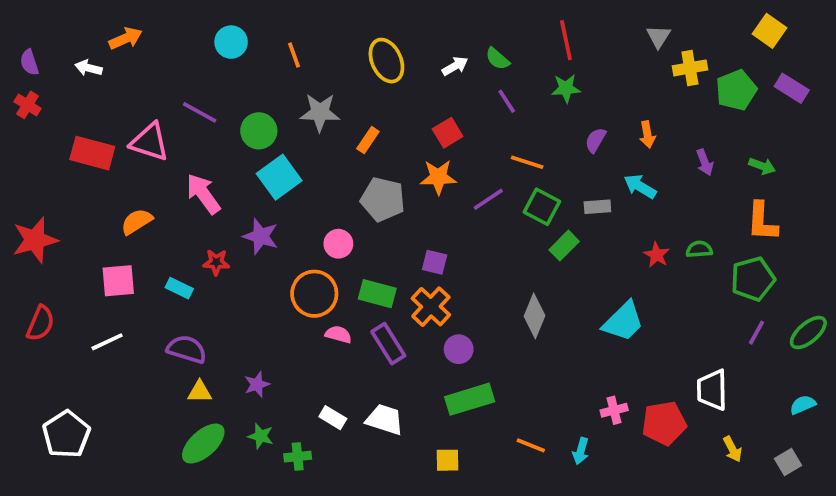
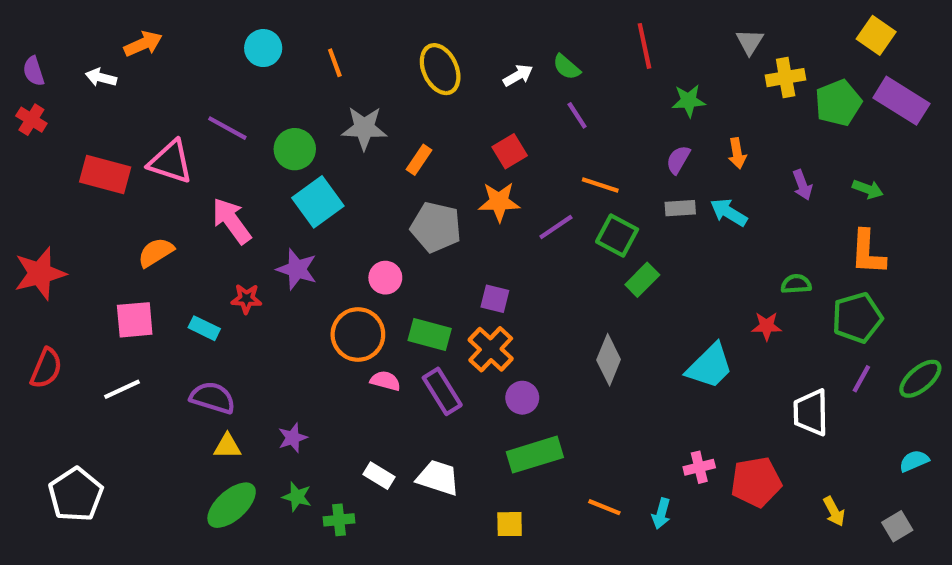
green star: (566, 88) -> (689, 101), moved
purple rectangle: (792, 88) -> (901, 101), size x1.4
gray rectangle: (597, 207) -> (680, 208), moved
red star: (657, 255) -> (767, 326), moved, turned -30
white trapezoid: (712, 390) -> (811, 412), moved

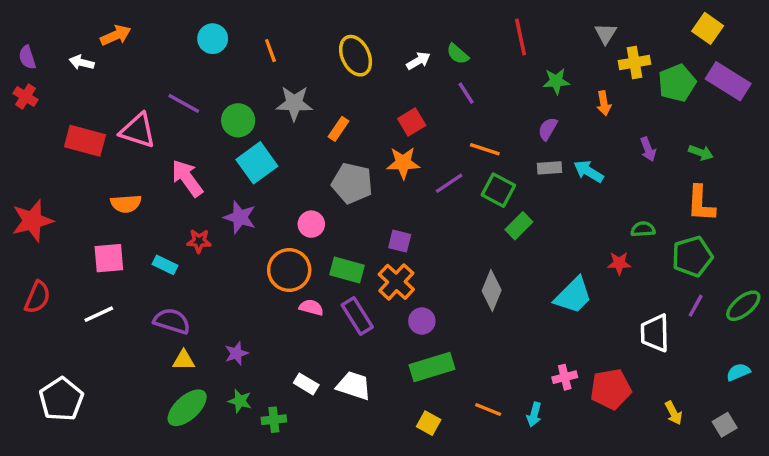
orange arrow: (737, 153) -> (604, 103), moved
orange semicircle: (156, 252) -> (126, 204), turned -152
yellow square: (510, 524) -> (429, 423), moved, turned 30

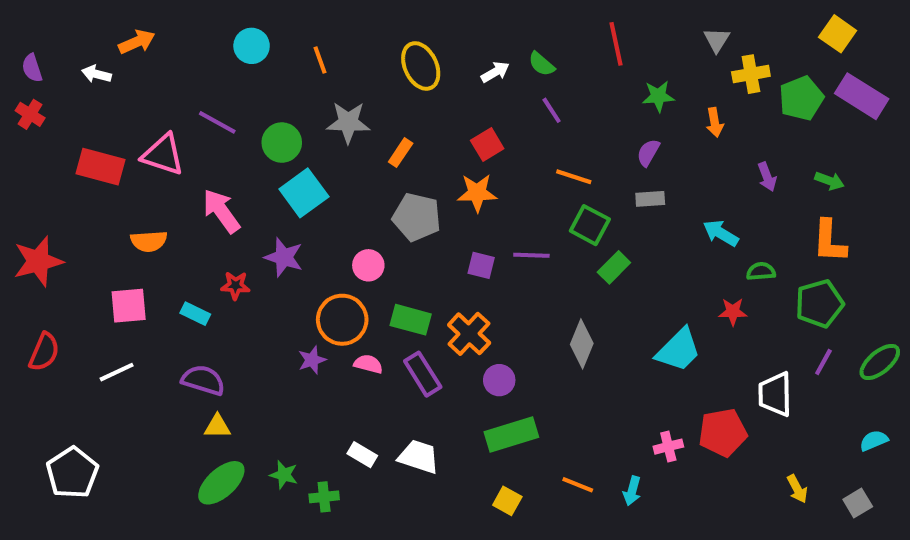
cyan arrow: (589, 171) -> (721, 233), moved
purple line: (449, 183) -> (531, 255), moved, turned 36
purple square: (400, 241) -> (481, 265), moved
purple star: (236, 353) -> (312, 360), moved
red pentagon: (611, 389) -> (723, 432), moved

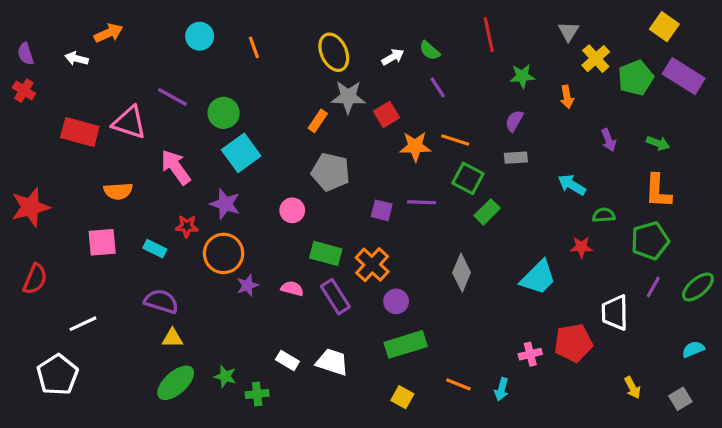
yellow cross: (751, 74) -> (596, 59), turned -32
gray star: (348, 122) -> (348, 97), moved
orange star: (477, 193) -> (415, 146), moved
orange circle: (342, 320) -> (224, 253), moved
white line: (117, 372) -> (83, 324), moved

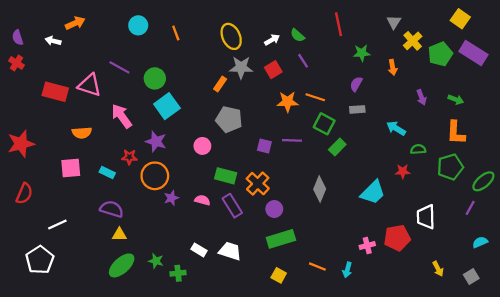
red square: (386, 114) -> (273, 70), moved
purple line: (653, 287) -> (470, 208), moved
green ellipse: (698, 287) -> (483, 181), moved

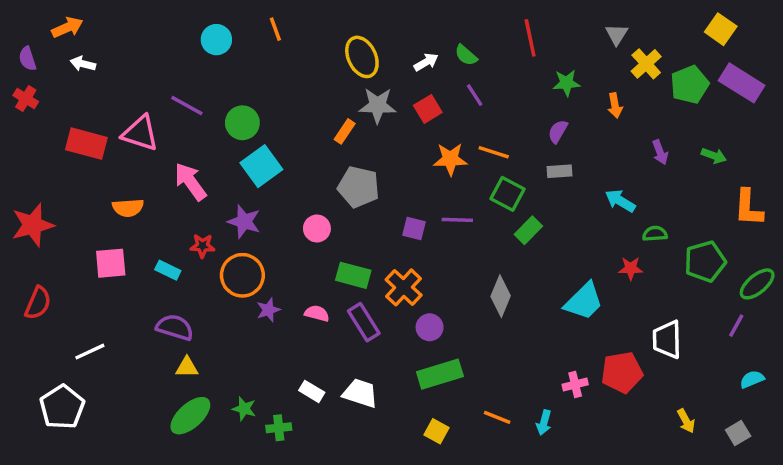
orange arrow: (75, 23) -> (67, 27), moved
orange line: (176, 33) -> (275, 29), moved
orange L-shape: (456, 133) -> (748, 208), moved

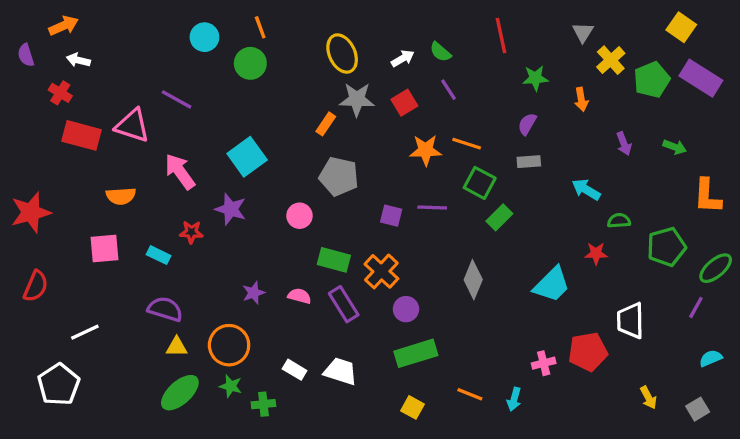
red cross: (26, 99) -> (60, 93), moved
green circle: (242, 123) -> (250, 63), moved
orange circle: (242, 275) -> (229, 345), moved

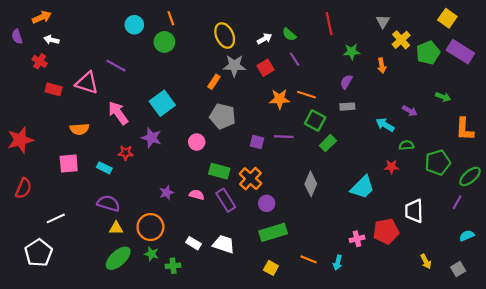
red rectangle: (82, 135) -> (54, 89), size x0.7
purple arrow: (624, 144) -> (410, 111), moved, turned -40

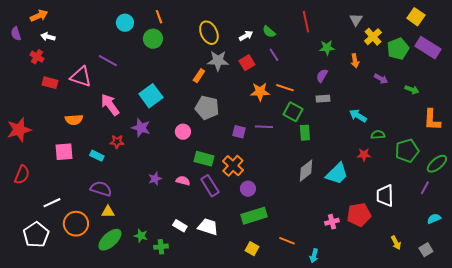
purple arrow: (410, 111) -> (381, 79), moved
green rectangle: (328, 143) -> (305, 133), turned -49
gray diamond: (311, 184) -> (306, 171), moved, turned 30
orange circle: (150, 227) -> (76, 224), moved
cyan arrow: (338, 263) -> (314, 256), moved

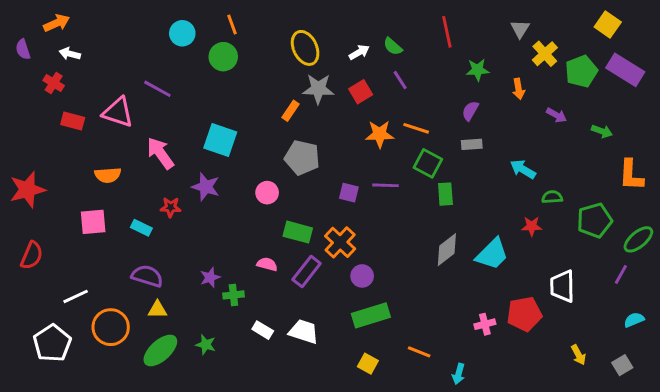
cyan square: (151, 96) -> (220, 140), turned -35
purple star: (155, 179) -> (210, 277), moved
purple rectangle: (210, 186) -> (307, 272), turned 70
green cross: (161, 247) -> (233, 295), moved

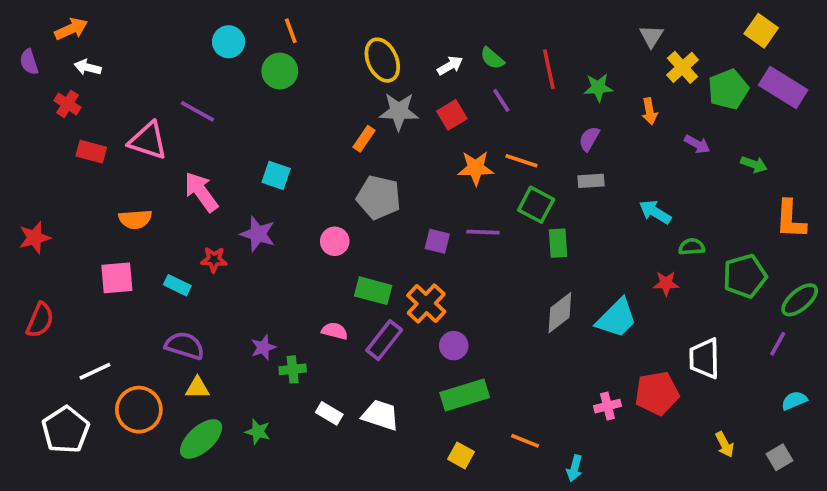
red line: (447, 32) -> (549, 69), moved
cyan square: (220, 140) -> (276, 175), size x0.7
red star: (27, 190) -> (35, 238), size x0.7

